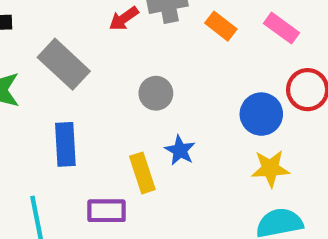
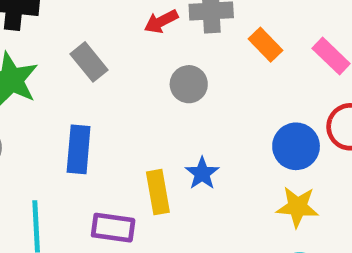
gray rectangle: (64, 64) -> (89, 62), size x0.7
gray circle: (156, 93) -> (189, 84), moved

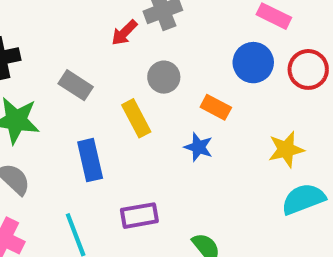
orange rectangle: (266, 45) -> (216, 107), moved
blue circle: (296, 146) -> (253, 63), moved
yellow rectangle: (158, 192) -> (136, 118), moved

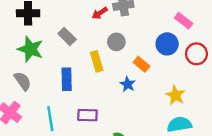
yellow star: (286, 149) -> (175, 95), turned 30

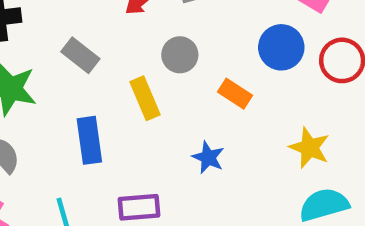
blue star: (128, 84) -> (208, 157), moved

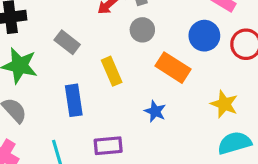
gray circle: (180, 55) -> (142, 30), moved
orange rectangle: (235, 94) -> (173, 68), size x1.5

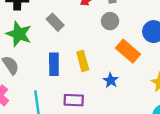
yellow rectangle: (112, 71) -> (83, 61), moved

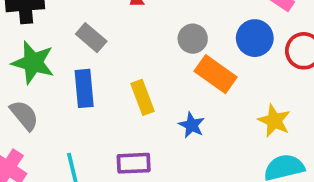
gray circle: (110, 21) -> (193, 39), moved
blue rectangle: (54, 64) -> (84, 88), moved

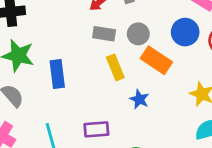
gray rectangle: (91, 38) -> (104, 34), moved, turned -30
yellow rectangle: (142, 97) -> (115, 67), moved

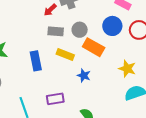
yellow rectangle: (115, 67) -> (65, 54), turned -42
blue rectangle: (57, 74) -> (36, 61), moved

